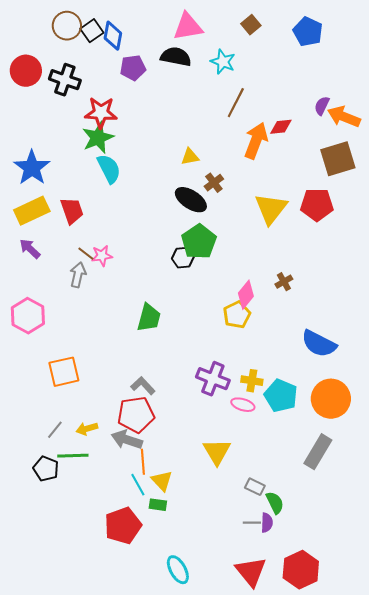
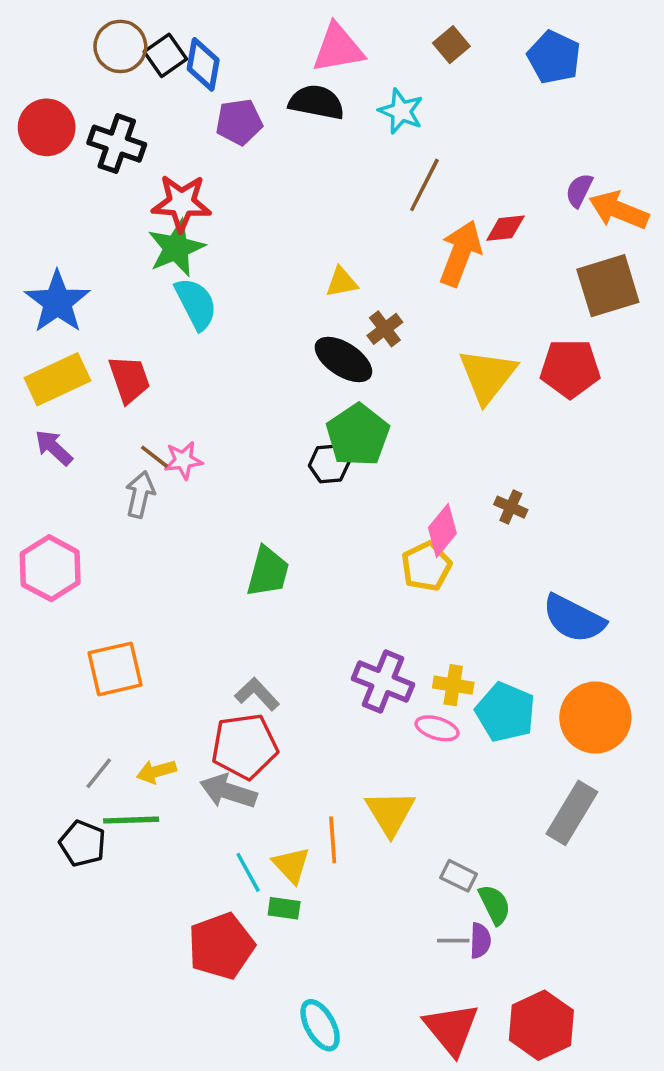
brown cross: (284, 282) -> (511, 507), turned -36
orange line: (143, 462) -> (333, 840), moved

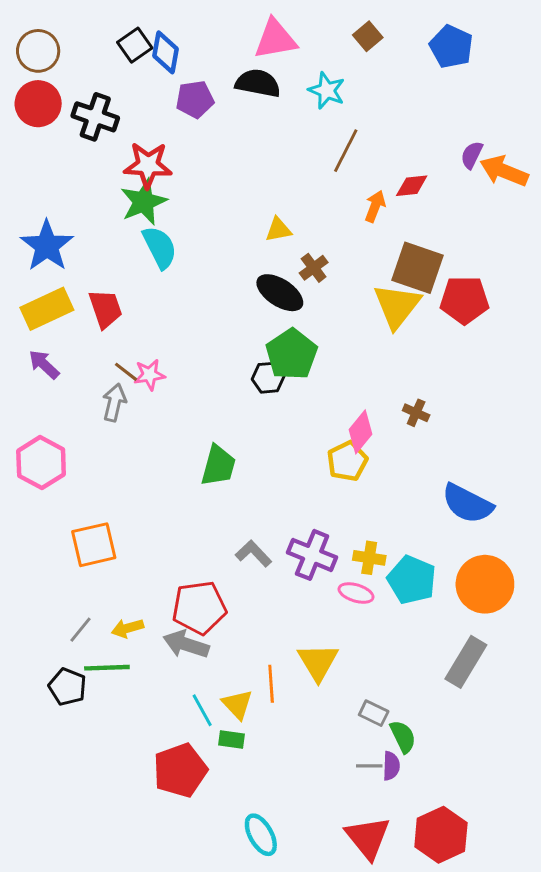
brown circle: (120, 46) -> (38, 51), moved
orange arrow: (460, 253) -> (375, 206), size x0.6
brown square: (608, 286) -> (418, 268), moved, turned 36
gray L-shape: (257, 694) -> (253, 553), moved

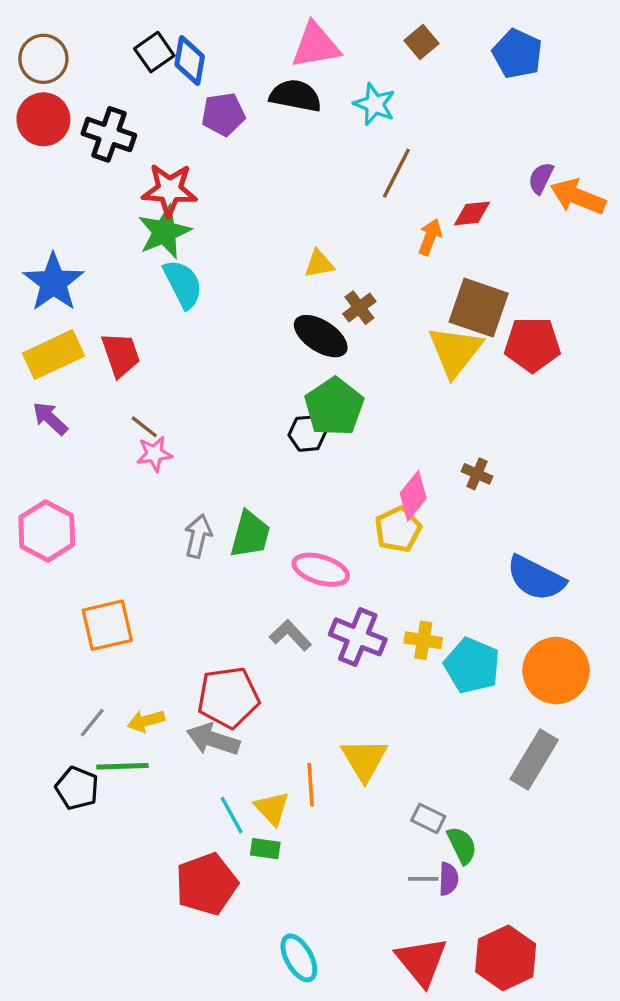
pink star: (149, 375) -> (154, 454), moved
gray arrow: (114, 403) -> (198, 536), moved
pink ellipse: (356, 593) -> (321, 570), moved, size x1.4

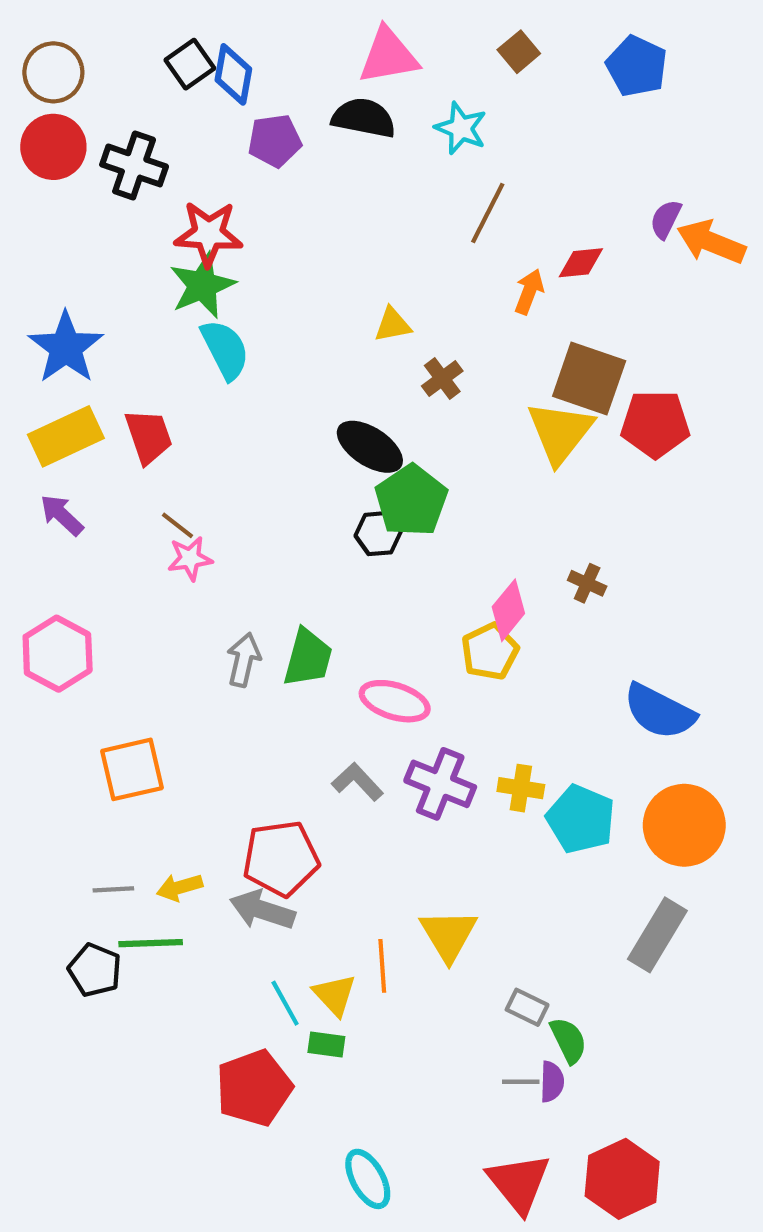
black ellipse: (321, 336) -> (370, 447), moved
gray line: (92, 723) -> (113, 889), turned 48

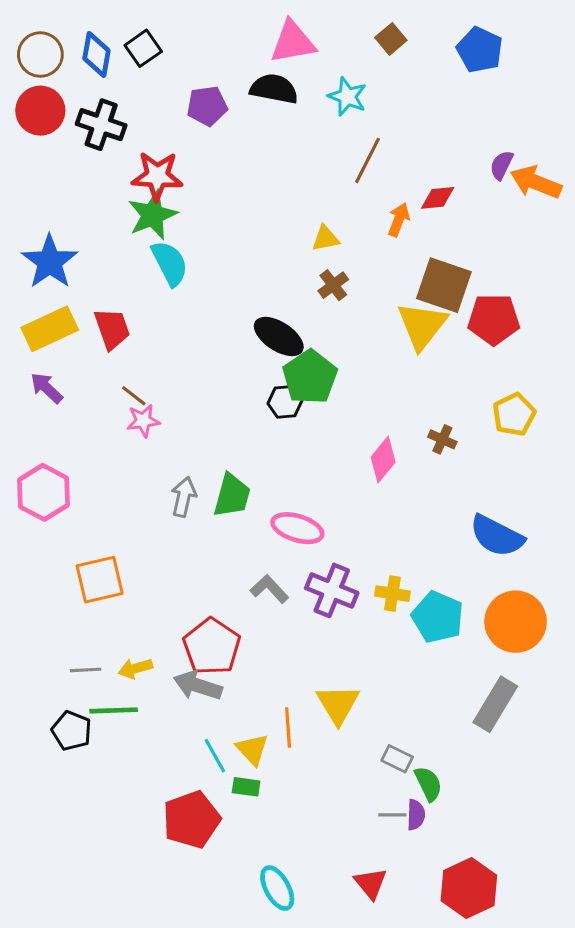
blue diamond: (233, 74) -> (96, 55), moved
yellow triangle: (393, 325) -> (325, 238), moved
yellow pentagon: (490, 652) -> (514, 414), moved
red pentagon: (281, 858) -> (212, 647), turned -30
red triangle: (519, 1183) -> (371, 883), moved, size x0.7

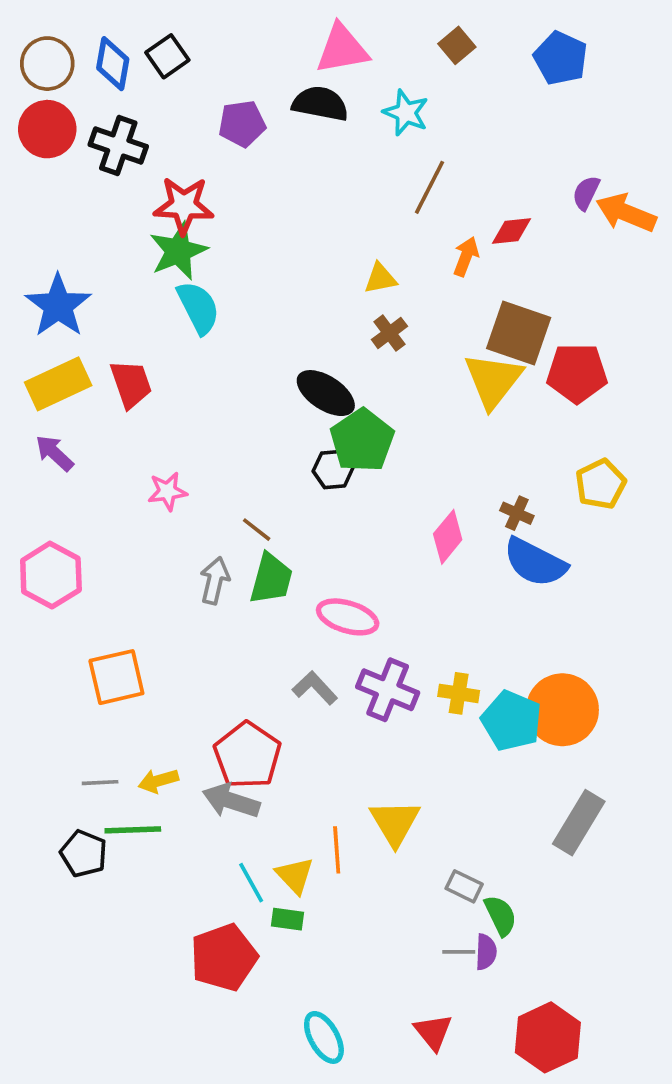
brown line: (134, 396) -> (257, 530), moved
blue semicircle: (497, 536) -> (535, 562), moved
orange circle: (516, 622) -> (562, 710), moved

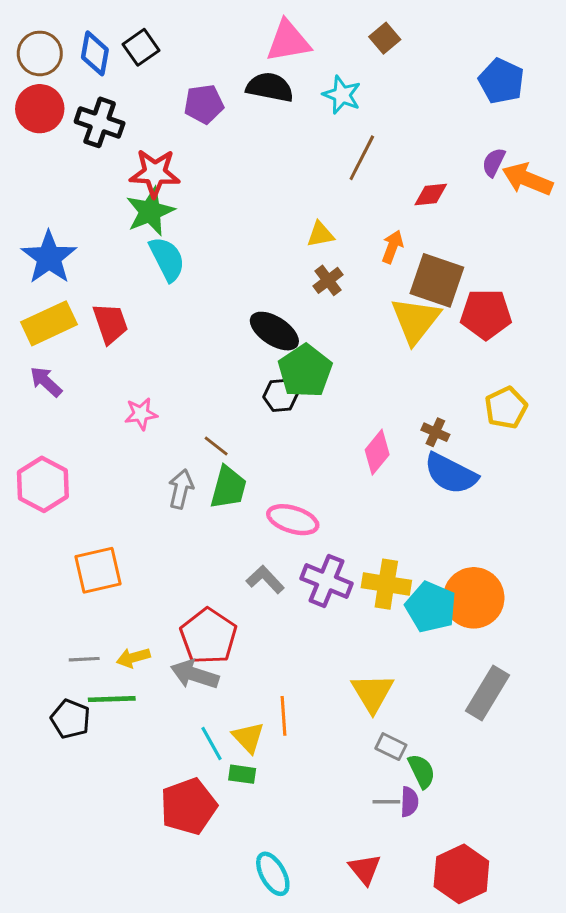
blue pentagon: (561, 58) -> (501, 81), moved
orange arrow: (466, 257) -> (392, 247), moved
yellow cross: (459, 693) -> (386, 584), size x1.4
yellow triangle: (395, 823) -> (373, 693), moved

